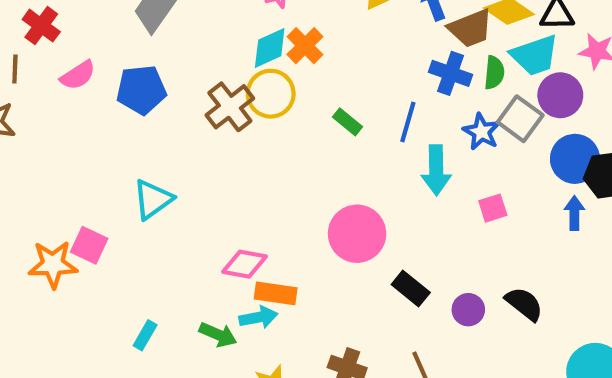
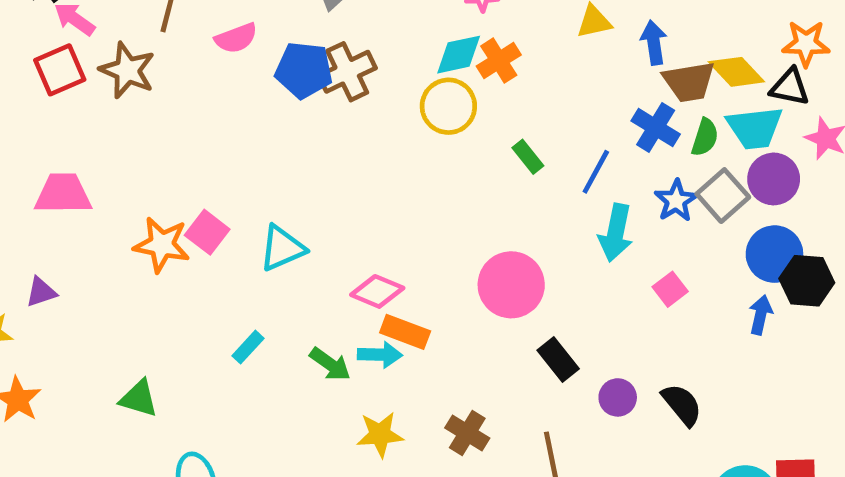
brown cross: (230, 107) -> (347, 72), moved
cyan triangle: (153, 199) -> (282, 248), moved
pink square: (493, 208) -> (670, 289), turned -32

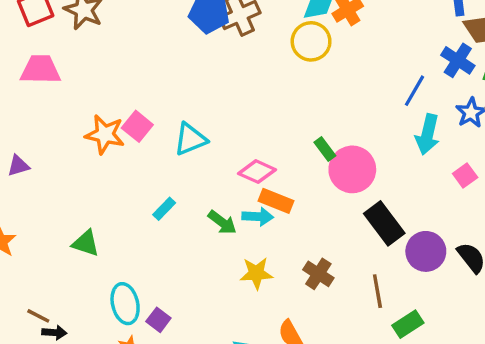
green rectangle: (528, 157) -> (325, 149), moved
pink trapezoid: (63, 194) -> (40, 70), moved
black rectangle: (558, 360) -> (384, 223), size x1.4
purple circle: (618, 397) -> (426, 251), size x1.5

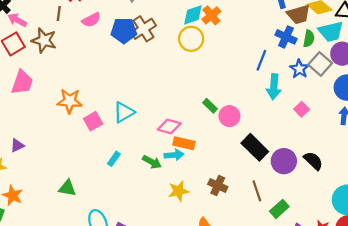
pink trapezoid: (40, 70) -> (22, 82), turned 116
pink square: (137, 126) -> (93, 121), moved, turned 30
orange star: (105, 134) -> (70, 101), moved
pink circle: (352, 169) -> (229, 116), size x0.7

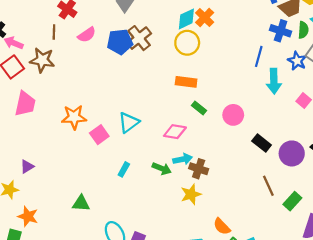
green rectangle: (210, 106) -> (199, 108), moved
orange rectangle: (184, 143) -> (186, 82), moved
black rectangle: (255, 147) -> (262, 143), size x0.7
brown cross: (218, 186) -> (199, 169), moved

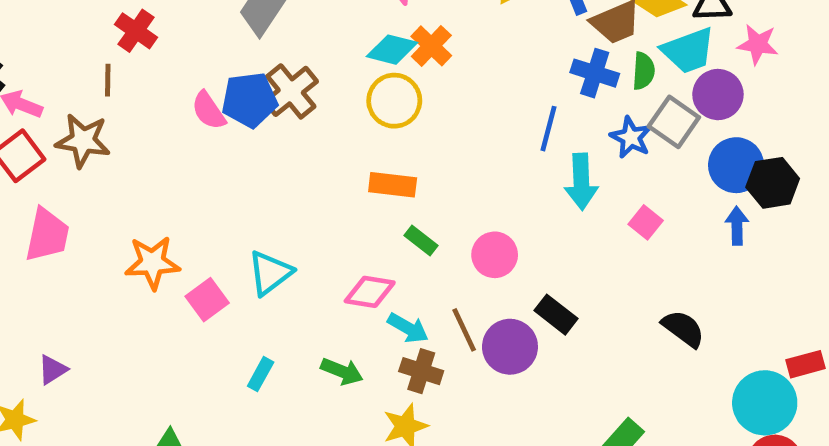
cyan diamond: (186, 19) -> (392, 50), turned 40
pink semicircle: (87, 35) -> (209, 111), moved, turned 90
purple circle: (292, 153) -> (510, 347), moved
cyan arrow: (183, 159) -> (408, 328), moved, turned 42
brown line: (268, 186) -> (464, 330), moved

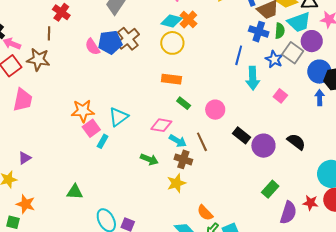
orange star: (152, 263) -> (83, 111), moved
purple circle: (510, 347) -> (263, 146), moved
cyan rectangle: (261, 374) -> (103, 141), moved

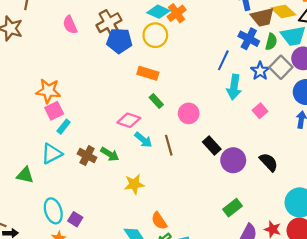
blue pentagon: (110, 42) -> (119, 41), moved
cyan triangle: (118, 117) -> (52, 154), moved
brown cross: (183, 159) -> (87, 156), moved

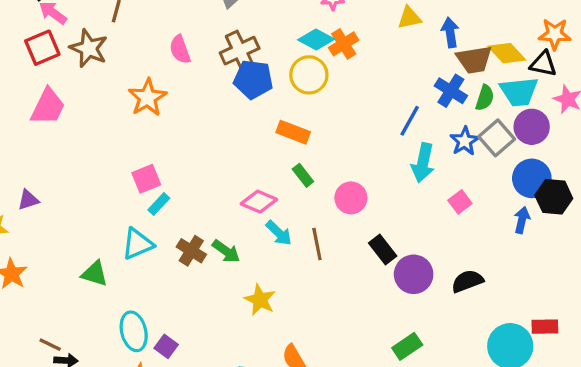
orange star: (48, 91) -> (147, 98), moved, turned 30
black semicircle: (269, 162) -> (467, 281), turned -72
yellow star: (134, 184) -> (260, 300), turned 30

